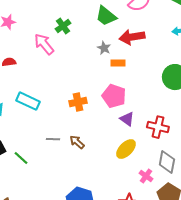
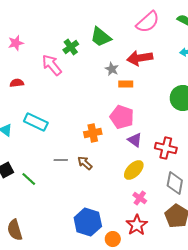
green trapezoid: (106, 16) -> (101, 37), moved
orange cross: (78, 102) -> (93, 133), moved
pink cross: (146, 176) -> (140, 198), moved

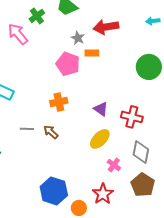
pink pentagon: (122, 117) -> (68, 64), moved
pink cross: (140, 198) -> (114, 165), moved

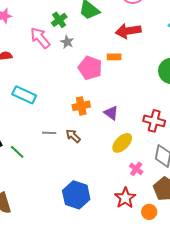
gray star: (78, 38) -> (67, 42), moved
purple triangle: (101, 109) -> (111, 113), moved
orange circle: (79, 208) -> (149, 212), moved

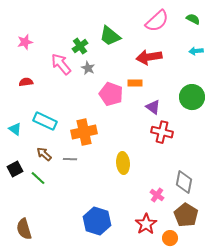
orange cross: (81, 106) -> (84, 132), moved, size x1.4
purple triangle: (111, 113) -> (153, 107), moved
red cross: (154, 121) -> (162, 132), moved
brown arrow: (73, 136) -> (44, 154), moved
yellow ellipse: (122, 143) -> (123, 163), moved, turned -50

